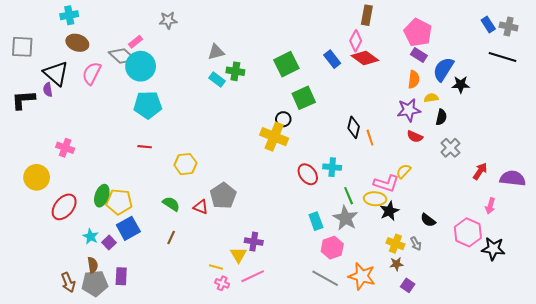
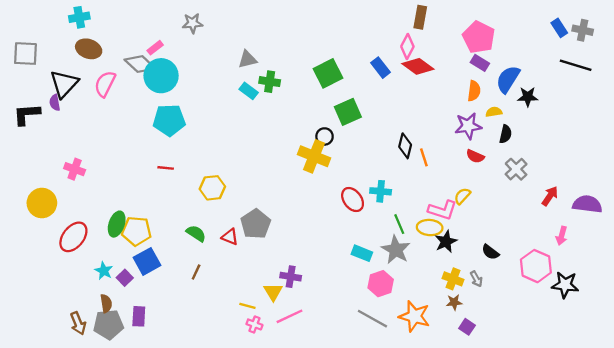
black triangle: (56, 73) -> (64, 84), turned 32
cyan rectangle: (316, 221) -> (362, 253), turned -48

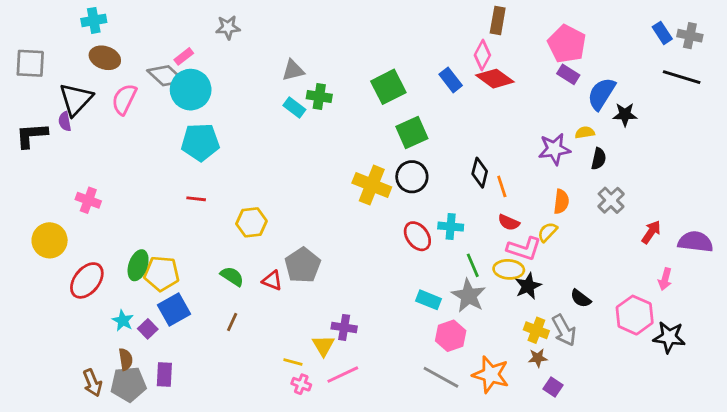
orange semicircle: (474, 91) -> (561, 202), moved
black circle: (325, 136) -> (412, 177), moved, size x1.5
red semicircle: (475, 156) -> (509, 222), moved
gray arrow: (476, 279) -> (564, 330), size x1.6

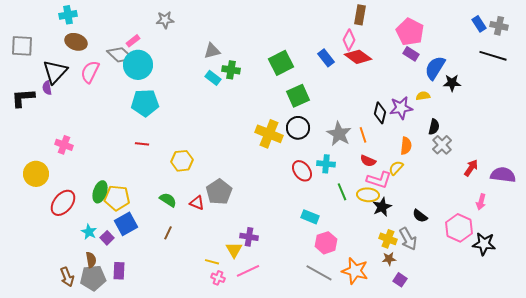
black semicircle: (599, 159) -> (434, 127), moved
black diamond: (480, 173) -> (380, 113), moved
gray star: (469, 296) -> (339, 134), moved

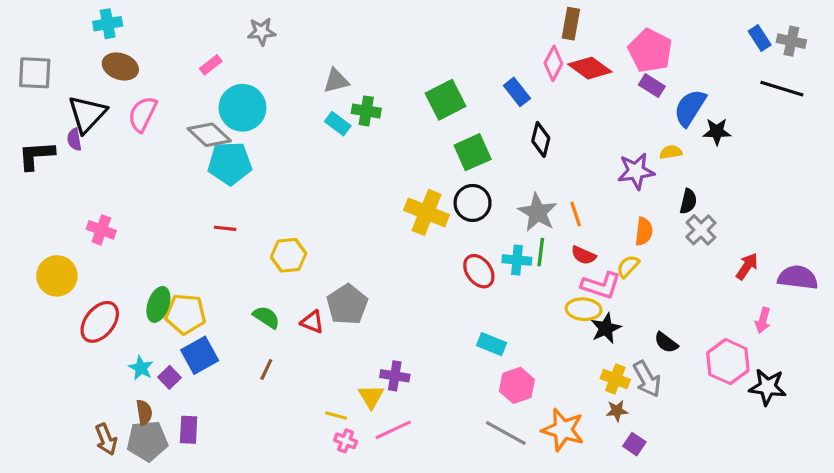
gray diamond: (120, 55) -> (209, 135), moved
red diamond: (358, 57) -> (590, 68), moved
cyan circle: (138, 65) -> (242, 108), moved
black diamond: (380, 113) -> (541, 139), moved
green line: (342, 192) -> (541, 252), moved, turned 30

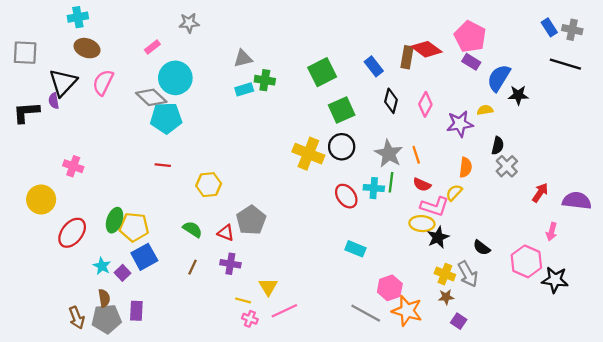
brown rectangle: (571, 24) -> (407, 57), moved
pink diamond: (553, 63) -> (425, 104), moved
cyan rectangle: (338, 124) -> (244, 89), turned -54
purple cross: (395, 376) -> (230, 264), moved
pink hexagon: (517, 385) -> (390, 288), moved

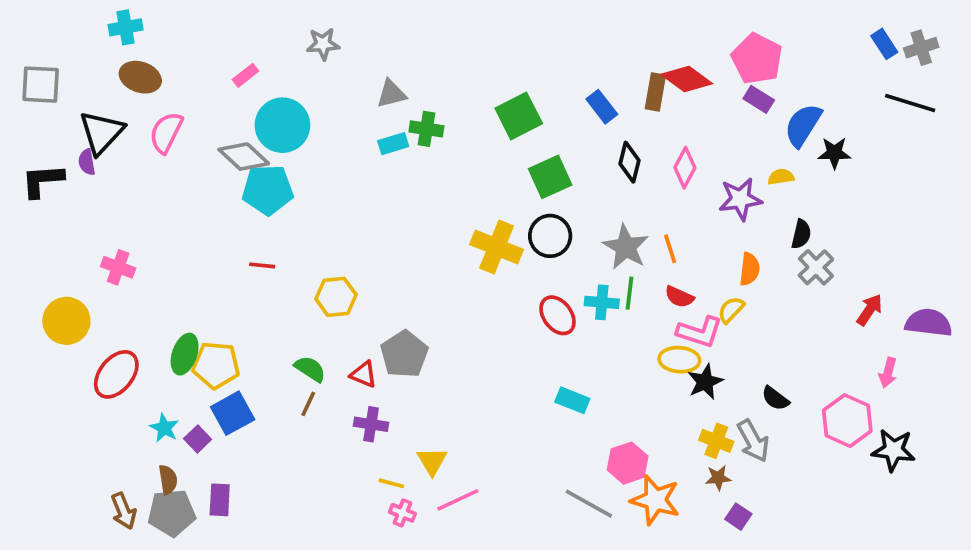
gray star: (189, 23) -> (323, 44), moved
gray cross: (572, 30) -> (921, 48), turned -30
brown line: (193, 267) -> (308, 404), moved

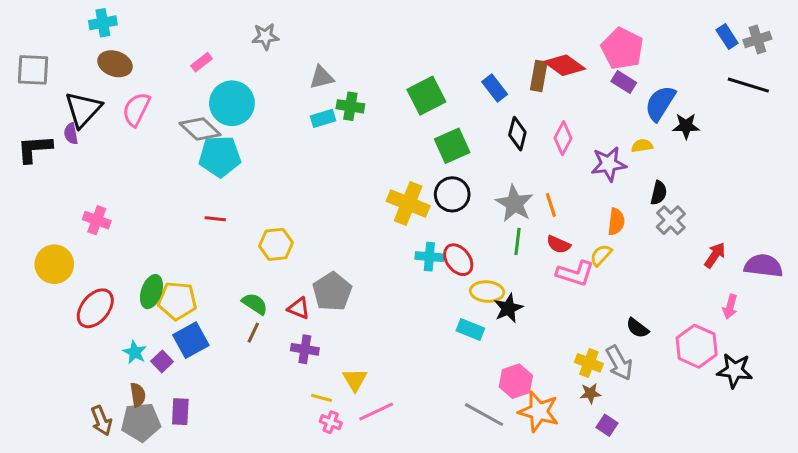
cyan cross: (602, 302) -> (429, 257), moved
yellow ellipse: (679, 360) -> (487, 292), moved
black star: (705, 382) -> (508, 308), moved

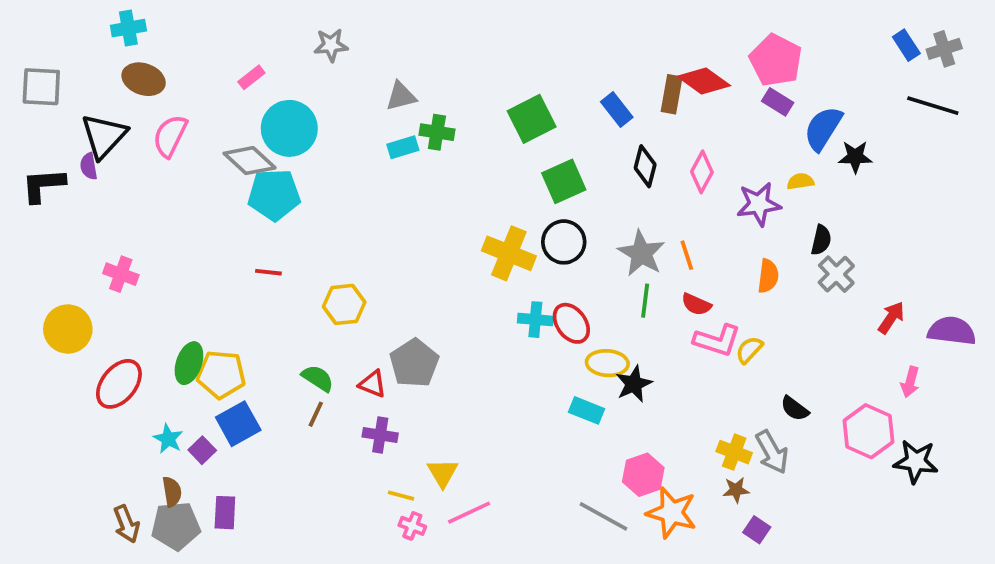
yellow semicircle: (601, 255) -> (749, 350), moved

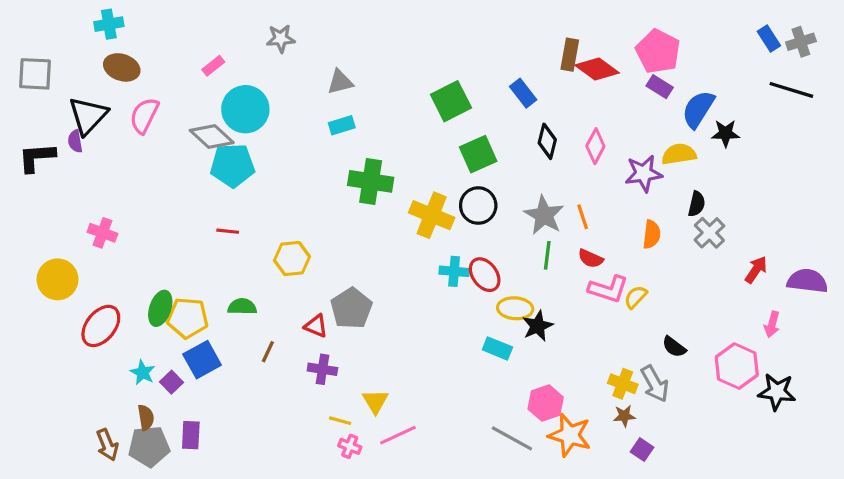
brown rectangle: (672, 94) -> (570, 55), moved
green cross: (437, 132) -> (371, 181), moved, size x1.5
yellow semicircle: (800, 181) -> (679, 154), size x1.5
green semicircle: (318, 378) -> (242, 307), moved, turned -32

